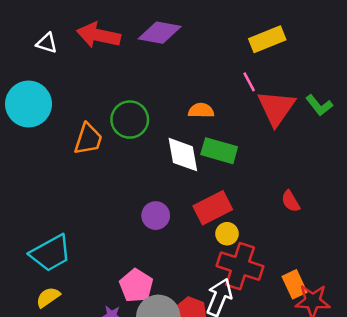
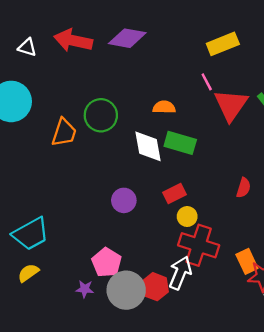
red semicircle: (291, 201) -> (243, 188), turned -132
red rectangle: (213, 208) -> (174, 193), size x0.7

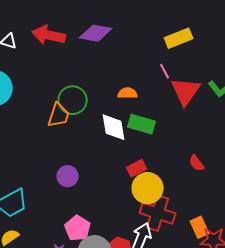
orange trapezoid: (64, 133) -> (59, 115), moved
red semicircle: (243, 188) -> (197, 163), turned 126
purple circle: (124, 200) -> (68, 176), moved
yellow circle: (187, 217) -> (148, 188), size x1.8

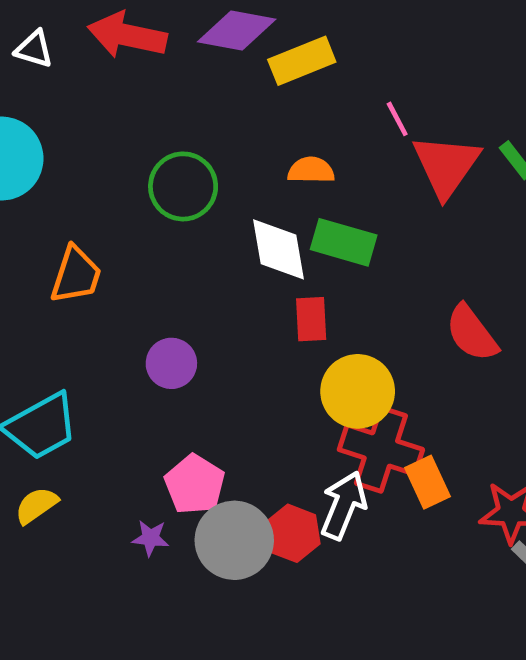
yellow rectangle: (179, 38) -> (302, 61), moved
orange trapezoid: (59, 115) -> (76, 275), moved
red semicircle: (197, 163) -> (472, 333), size x1.5
red rectangle: (137, 168) -> (311, 319), moved, turned -66
orange rectangle: (200, 227) -> (427, 482), moved

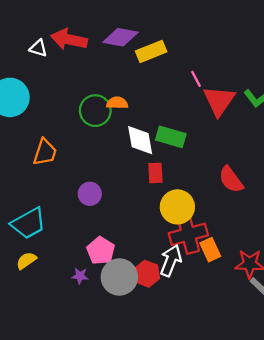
white triangle: (34, 49) -> (38, 48), moved
orange semicircle: (311, 170) -> (117, 103), moved
red cross: (381, 450) -> (188, 234), turned -33

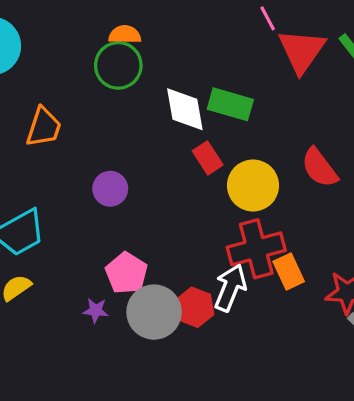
orange semicircle: (117, 103) -> (125, 35), moved
red rectangle: (155, 173) -> (208, 158), turned -30
yellow circle: (177, 207) -> (253, 185), moved

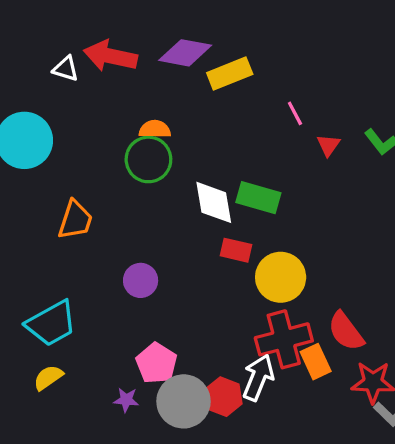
red triangle: (302, 51) -> (328, 145), size x0.5
red rectangle: (208, 158) -> (236, 250), turned -44
red semicircle: (320, 168) -> (346, 331), moved

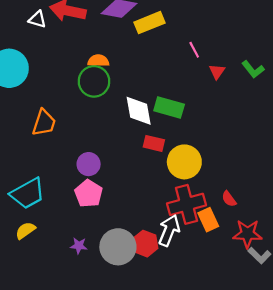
red semicircle: (346, 331) -> (229, 199), size x0.6
pink pentagon: (156, 363) -> (89, 193), moved

